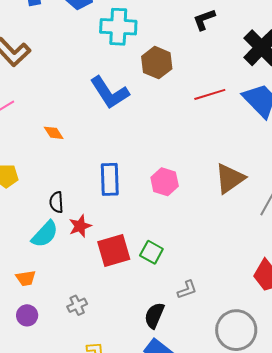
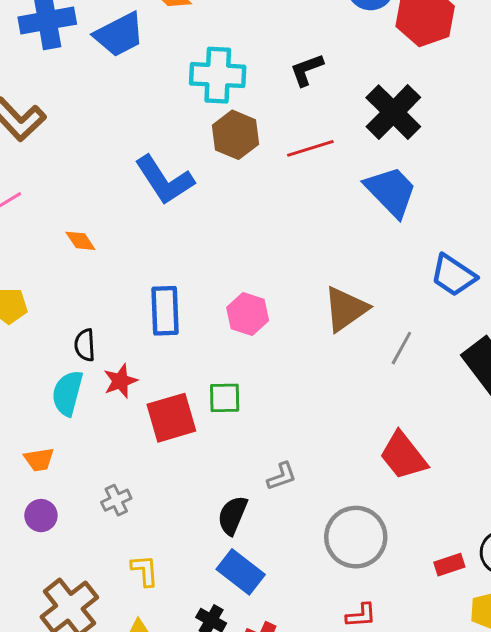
cyan cross: (118, 27) -> (218, 75), moved
red line: (210, 94) -> (310, 148), moved
cyan semicircle: (45, 234) -> (67, 393), turned 152
green square: (151, 252) -> (225, 398), moved, turned -30

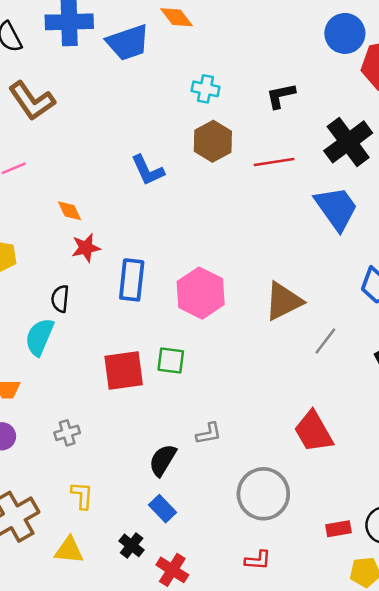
cyan cross: (218, 75) -> (205, 89), size x0.6
blue L-shape: (164, 180) -> (148, 170), size x0.7
pink hexagon: (248, 314) -> (201, 293), size x1.4
red star: (120, 381) -> (86, 248), moved
blue rectangle: (241, 572) -> (162, 509), size x0.7

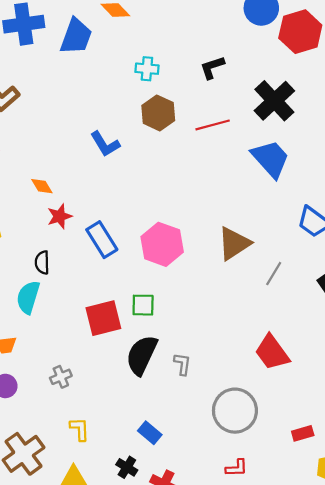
blue trapezoid: (128, 43) -> (76, 36), turned -45
blue rectangle: (132, 280) -> (102, 240), turned -32
gray L-shape: (209, 434) -> (182, 364), turned -65
black semicircle: (163, 460) -> (142, 355), moved, size x1.4

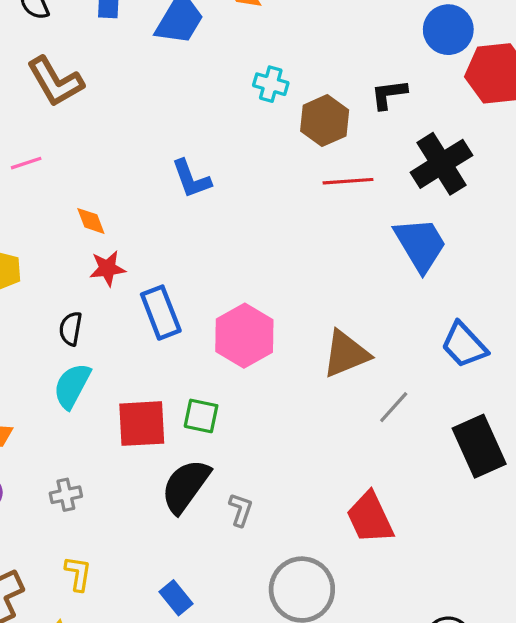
black L-shape: (212, 67) -> (389, 94), moved
brown hexagon: (158, 113) -> (325, 121), moved
cyan semicircle: (28, 297) -> (72, 386), moved

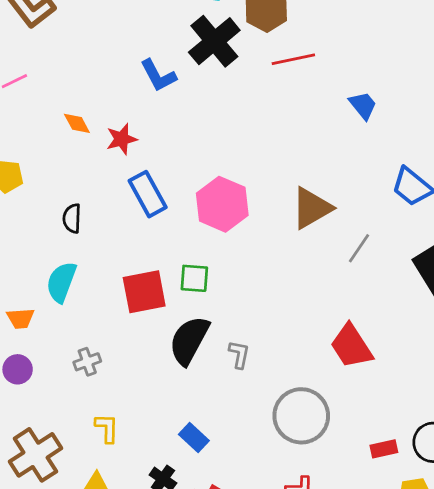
black cross: (442, 164) -> (214, 41), moved
blue trapezoid: (420, 244) -> (363, 105), size x0.6
red star: (107, 268) -> (122, 139), moved
cyan semicircle: (72, 386) -> (61, 282), moved

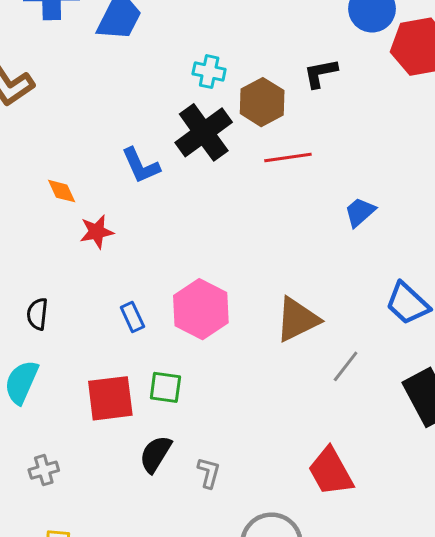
blue trapezoid: (363, 105) -> (360, 212), turned -96
orange diamond: (77, 123) -> (62, 191), moved
blue rectangle: (148, 194) -> (132, 317), moved, size x0.6
black semicircle: (189, 340) -> (156, 454), size x0.7

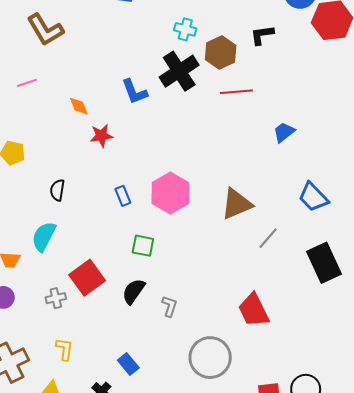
red square: (110, 398) -> (87, 278), moved, turned -32

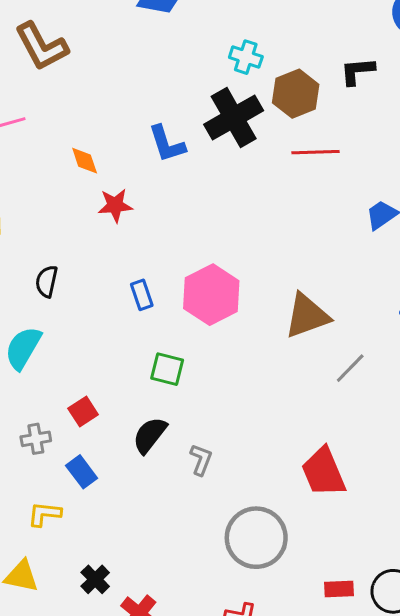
red square: (87, 278) -> (83, 412), size x0.6
yellow L-shape: (64, 349) -> (44, 514), turned -95
blue rectangle: (128, 364) -> (82, 472), moved

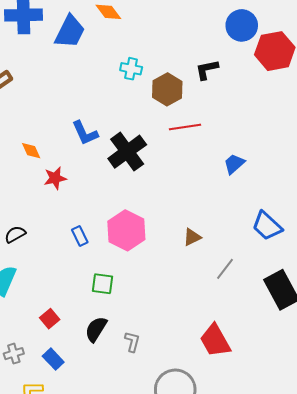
black cross: (234, 117) -> (127, 152), moved
black semicircle: (47, 281) -> (15, 234), turned 55
brown triangle: (307, 316) -> (192, 237), size x0.6
gray cross: (36, 439) -> (14, 354), moved

